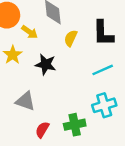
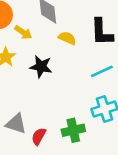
yellow semicircle: (71, 38) -> (67, 38), turned 91
gray triangle: (25, 101) -> (16, 124), moved

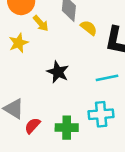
yellow semicircle: (67, 38) -> (89, 28), moved
black star: (41, 67) -> (58, 72), moved

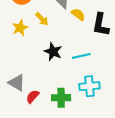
yellow arrow: (41, 23) -> (42, 19), moved
cyan line: (107, 78) -> (81, 56), moved

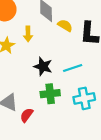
yellow arrow: (42, 19) -> (28, 34), turned 48
green cross: (61, 98) -> (50, 94), moved

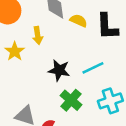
green cross: (50, 94) -> (71, 100), turned -36

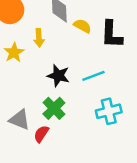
green cross: (71, 100) -> (54, 108), moved

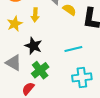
black star: (58, 76) -> (33, 46), moved
gray triangle: (20, 120) -> (14, 63), moved

